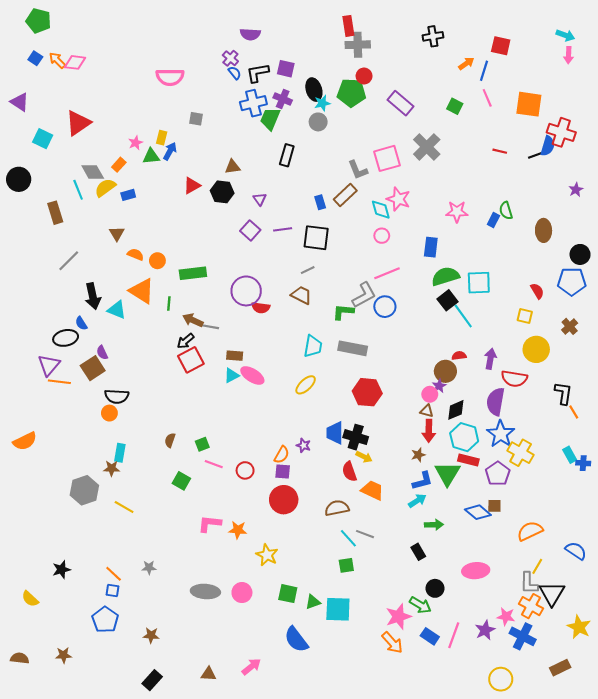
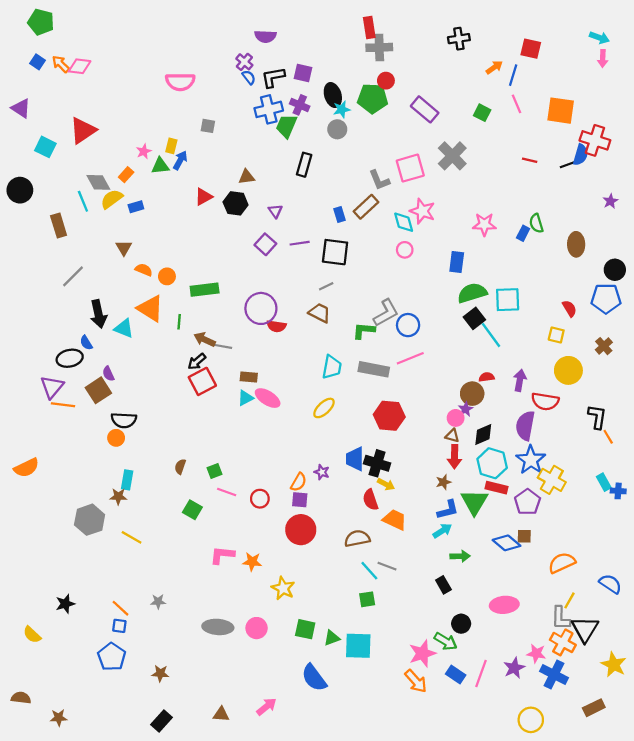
pink line: (387, 273) -> (410, 358), moved
brown star: (64, 655) -> (59, 718), moved

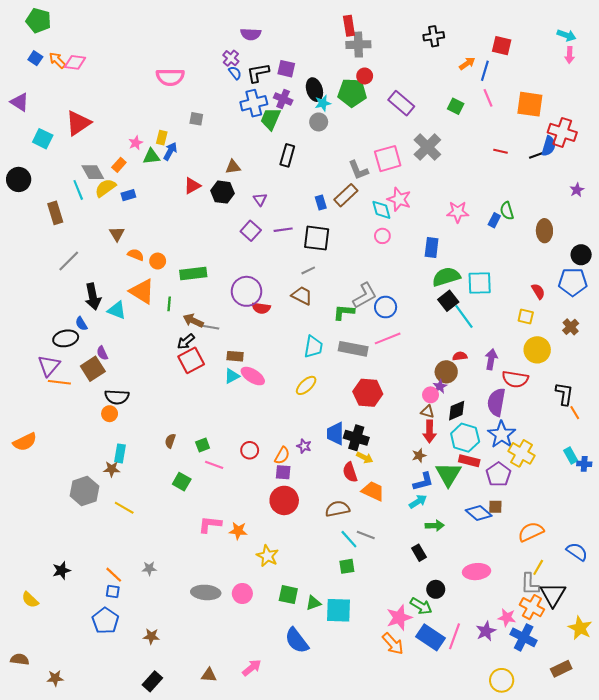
red circle: (260, 499) -> (250, 450), moved
blue rectangle: (456, 675) -> (431, 637), size x1.5

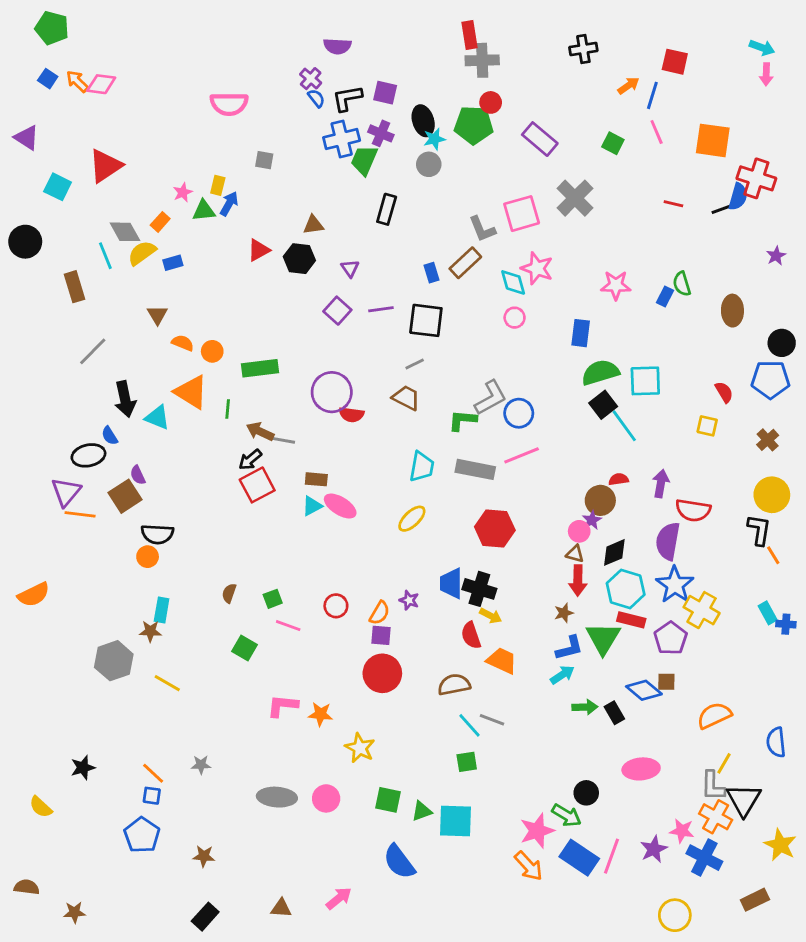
yellow circle: (537, 350) -> (772, 495), moved
blue semicircle: (577, 552) -> (776, 742), turned -130
black rectangle: (419, 553) -> (614, 713), moved

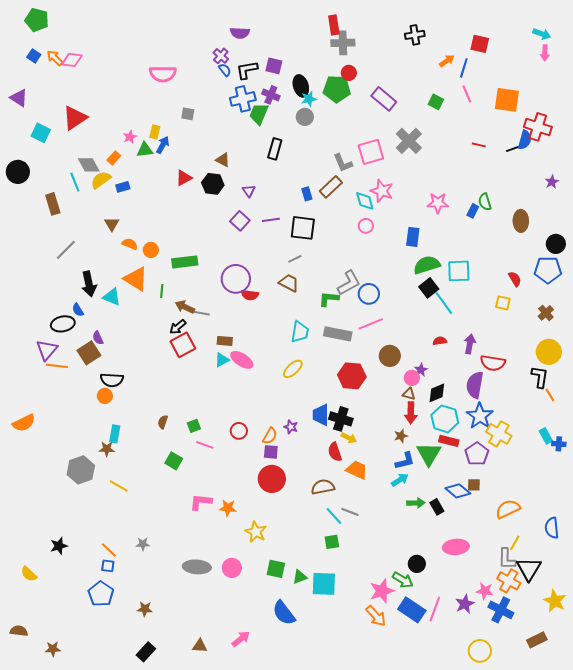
brown triangle: (313, 225) -> (223, 160), turned 35
brown circle: (600, 500) -> (390, 356), moved

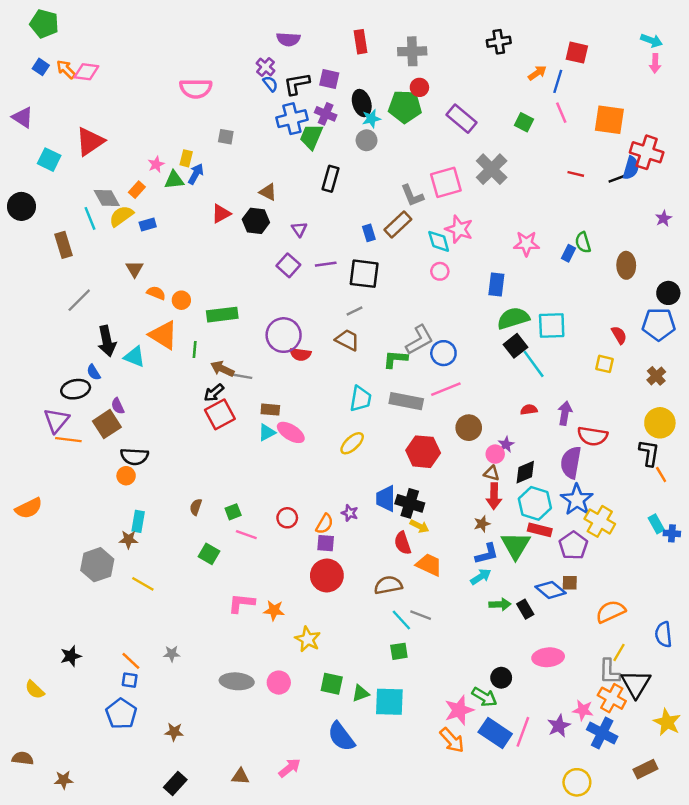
red rectangle: (334, 25) -> (361, 42), moved

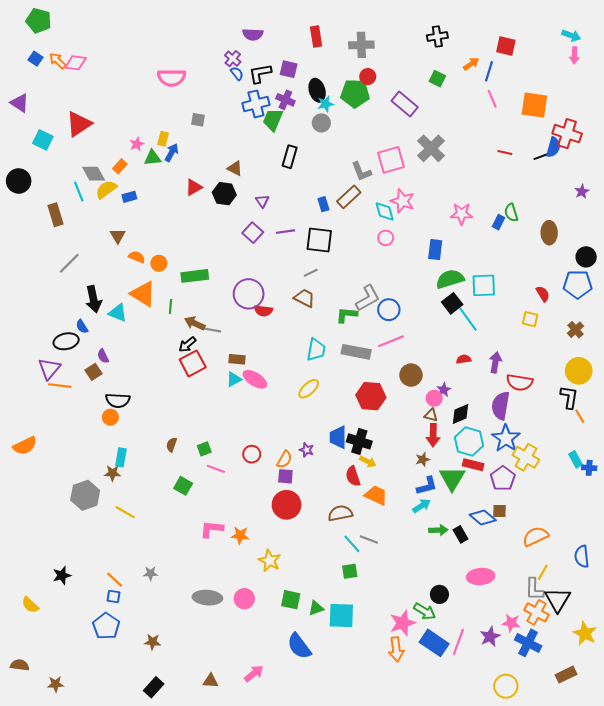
green square: (524, 122) -> (437, 79), moved
brown square: (107, 424) -> (94, 372), size x0.7
orange arrow: (452, 740) -> (396, 649), turned 35

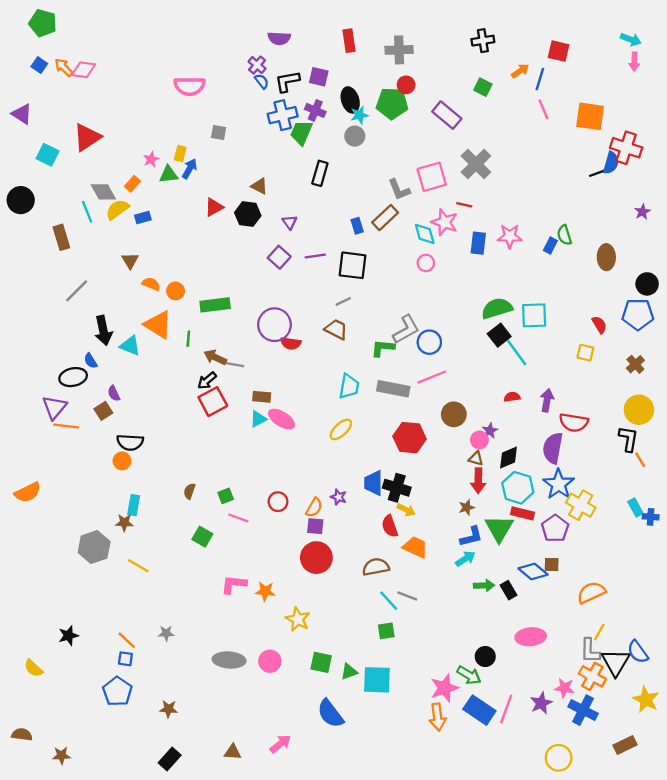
red line: (505, 153) -> (464, 205), moved
blue rectangle: (435, 250) -> (478, 243), moved
blue semicircle: (582, 556) -> (638, 652), moved, turned -30

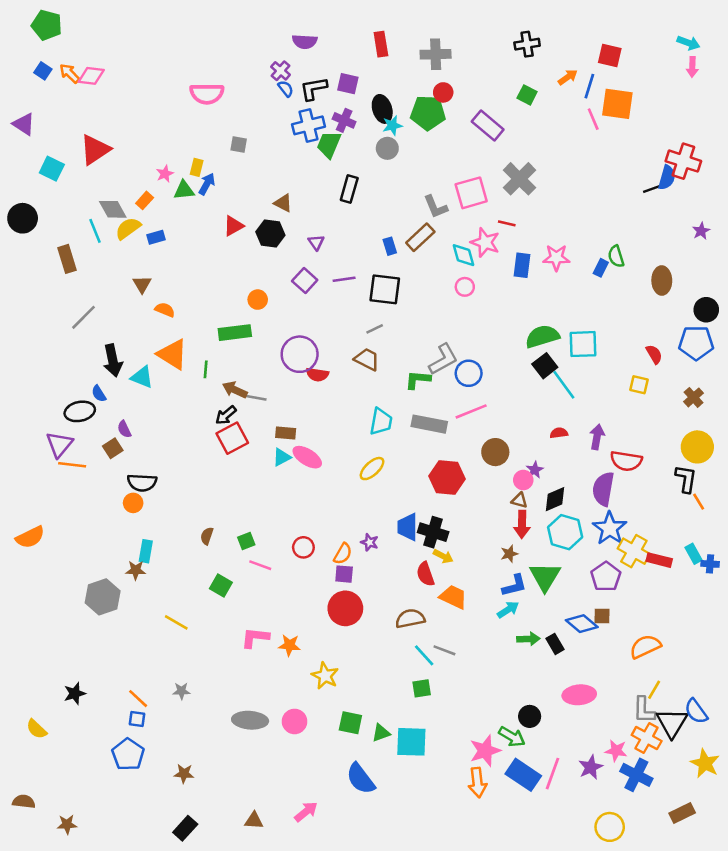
orange square: (590, 116) -> (617, 104), moved
orange circle: (176, 291) -> (258, 300), moved
red rectangle: (522, 513) -> (659, 560), moved
yellow line: (138, 566) -> (176, 622), moved

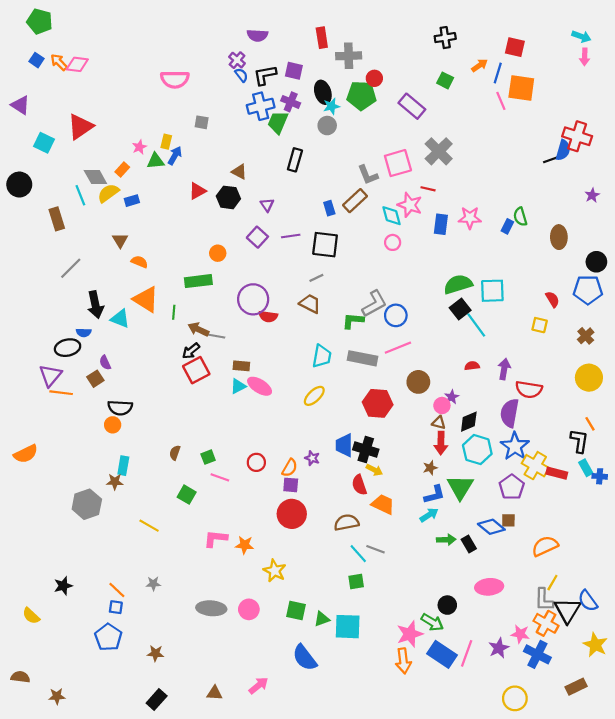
gray cross: (436, 54) -> (349, 56), moved
blue semicircle: (99, 394) -> (84, 333), turned -56
black L-shape: (686, 479) -> (579, 441), moved

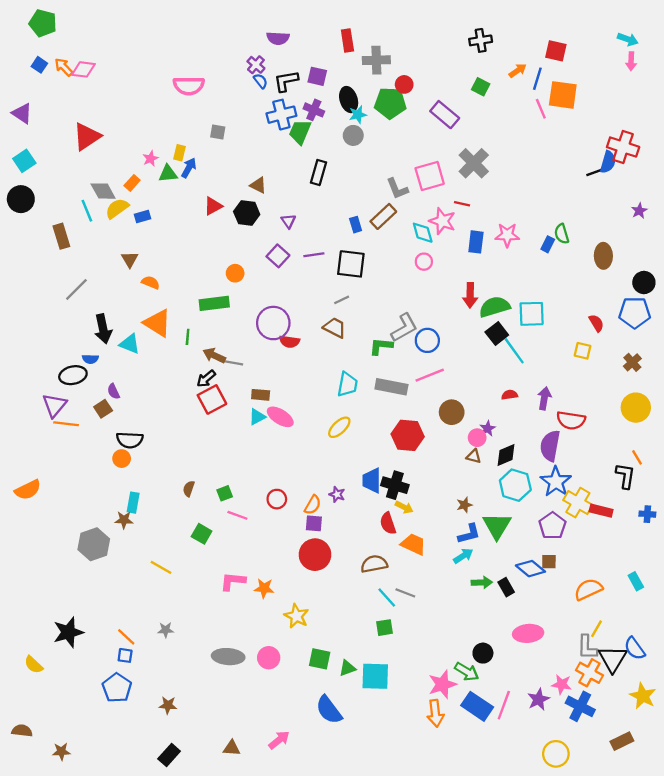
cyan square: (44, 143) -> (24, 161), moved, turned 30
red arrow: (441, 443) -> (470, 295), moved
cyan rectangle: (586, 468) -> (636, 581), moved
black star: (63, 586) -> (68, 632), size x1.5

